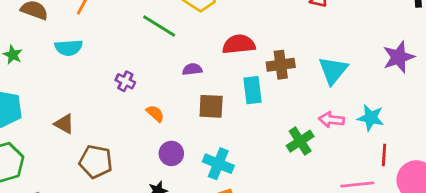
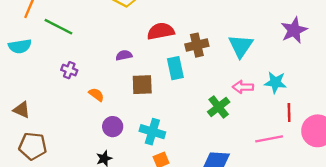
green line: (159, 26) -> (58, 27), moved
brown pentagon: (96, 162) -> (33, 146), moved

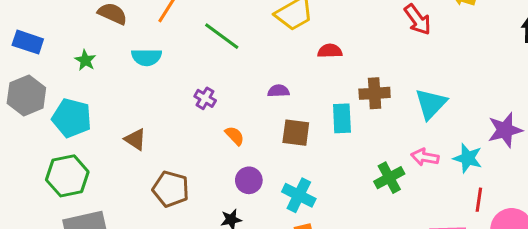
green line: (58, 27) -> (222, 36), moved
purple star: (294, 30) -> (505, 130), moved
red semicircle: (161, 31) -> (330, 51), moved, size x0.7
brown pentagon: (33, 146) -> (171, 189), moved

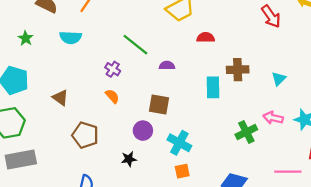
green line: (222, 36) -> (135, 45), moved
cyan triangle: (431, 104) -> (279, 79), size x0.6
brown square: (296, 133) -> (159, 104), moved
orange semicircle: (235, 136) -> (112, 96), moved

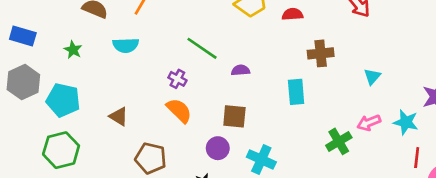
red semicircle: (206, 37) -> (292, 14), moved
brown cross: (238, 70) -> (321, 53), moved
orange semicircle: (112, 96) -> (179, 110), size x1.5
pink arrow: (273, 118) -> (369, 123), turned -30

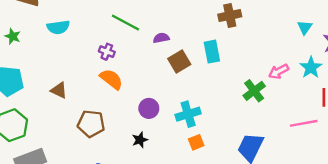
cyan triangle: (372, 77) -> (305, 27), moved
brown square: (234, 116) -> (179, 61), moved, turned -30
cyan star: (406, 122) -> (311, 67), turned 30
cyan cross: (261, 159) -> (188, 114), turned -35

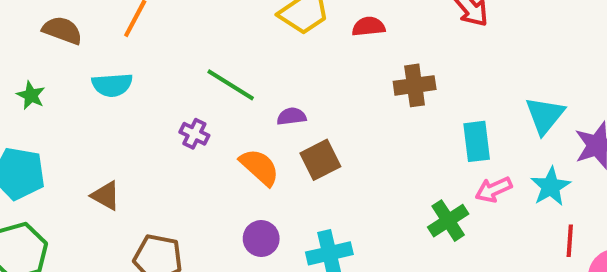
cyan triangle: (305, 27) -> (545, 115), size x1.5
cyan rectangle: (212, 52) -> (477, 141), moved
orange semicircle: (111, 79) -> (259, 167), moved

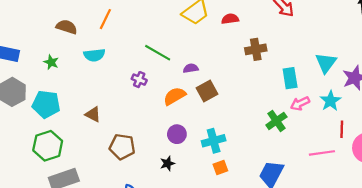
orange semicircle: (259, 167) -> (175, 96), turned -70

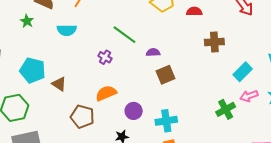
green star: (51, 62) -> (27, 21), moved
cyan rectangle: (290, 78) -> (243, 72), turned 48
orange semicircle: (175, 96) -> (106, 93), moved
cyan pentagon: (46, 104) -> (33, 70), moved

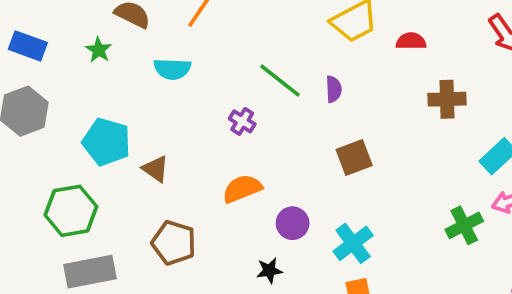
purple semicircle: (153, 52) -> (334, 89), moved, turned 88
brown pentagon: (82, 117) -> (174, 243), moved
cyan cross: (166, 121) -> (353, 243), turned -30

